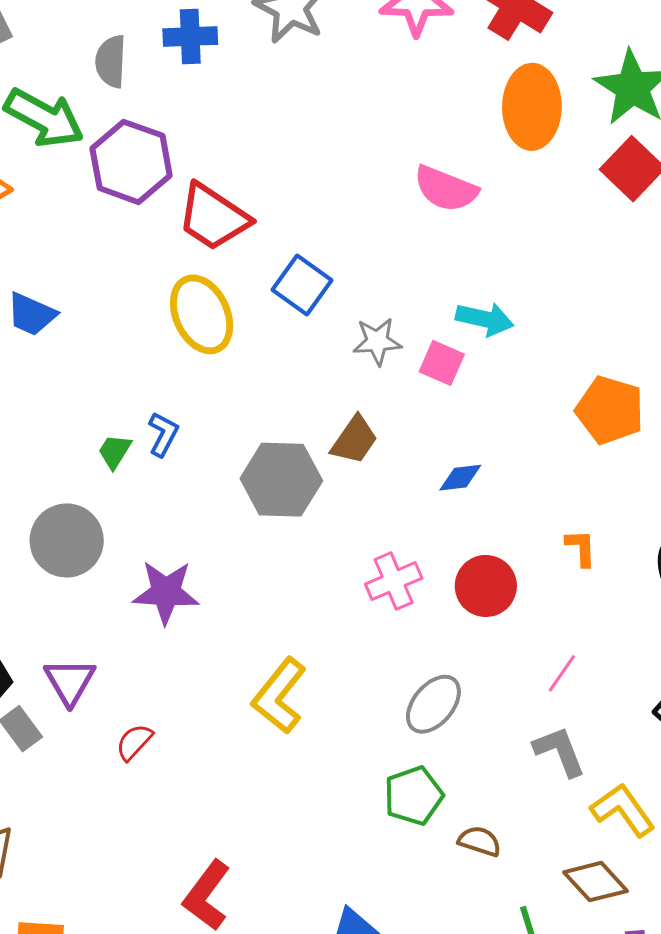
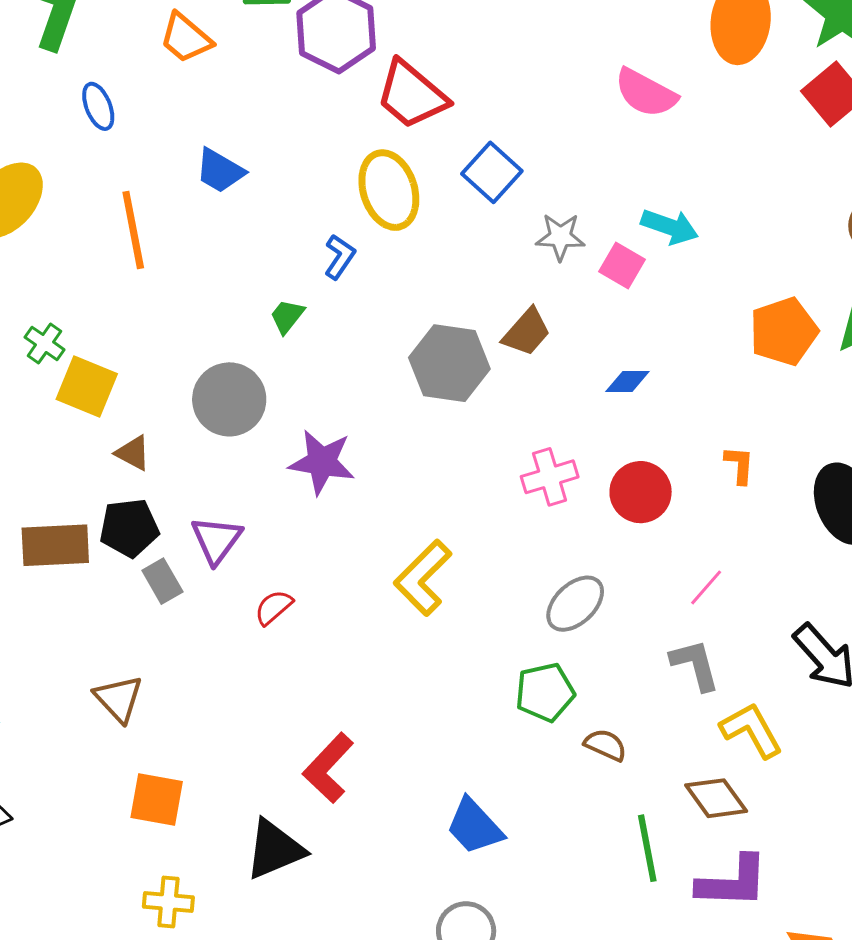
orange pentagon: (610, 410) -> (784, 331), turned 30
blue L-shape: (163, 434) -> (340, 257), moved

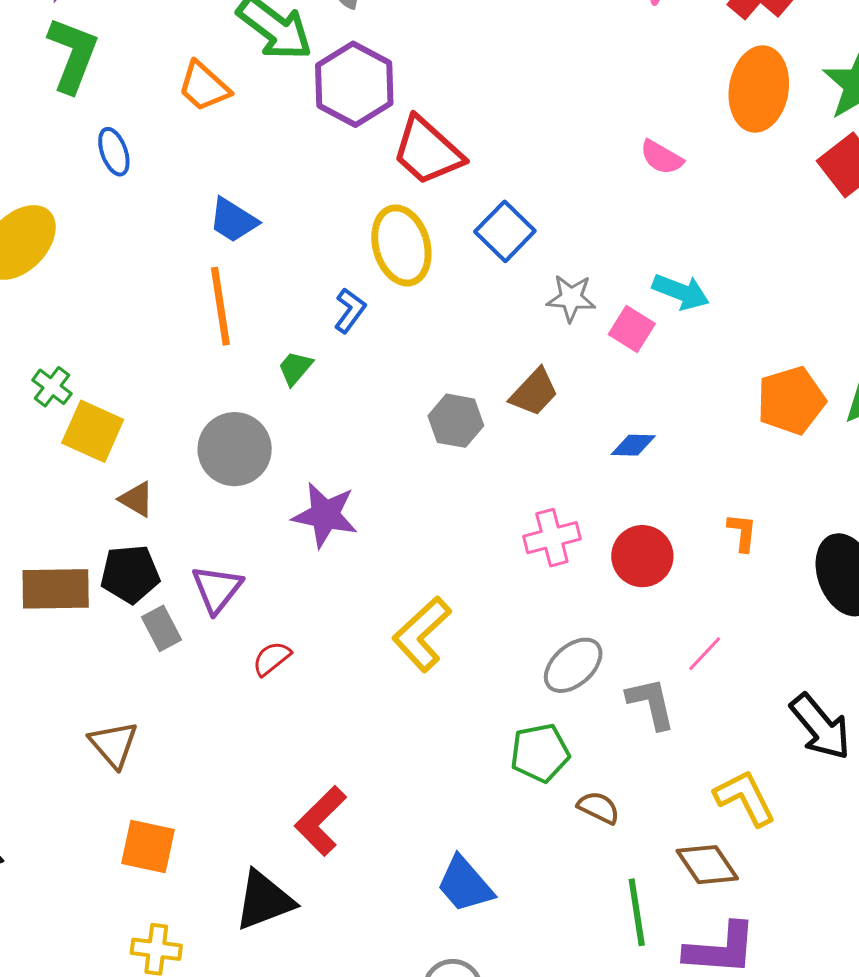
pink semicircle: (646, 93) -> (661, 157), size x0.7
orange line: (133, 230) -> (220, 306), moved
gray hexagon: (449, 363) -> (456, 421), size x0.7
gray L-shape: (695, 665) -> (651, 703), moved

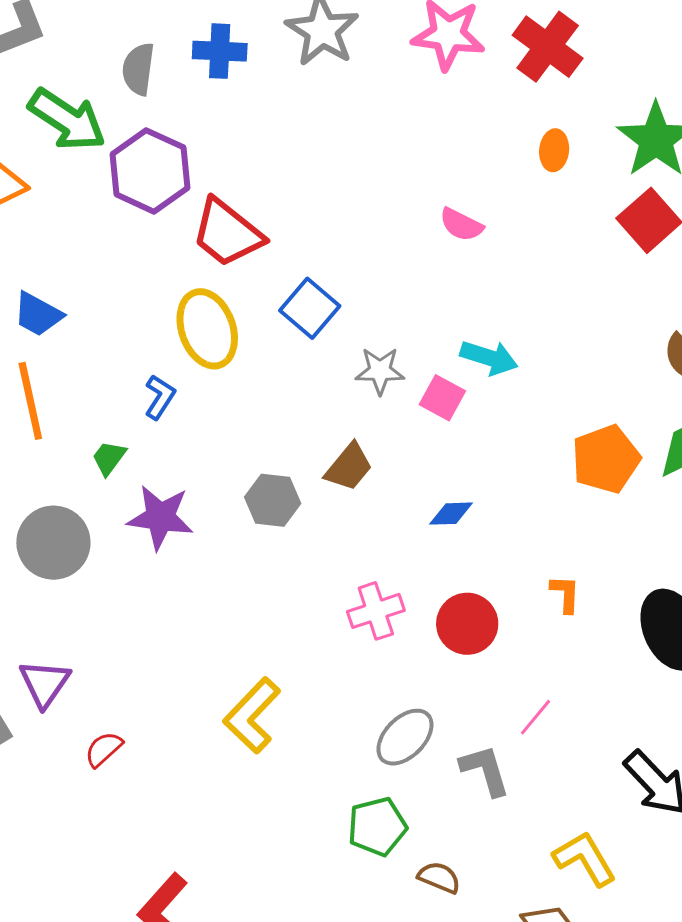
orange ellipse: (759, 89) -> (554, 150), size x0.5
purple star: (325, 515) -> (160, 517), moved

